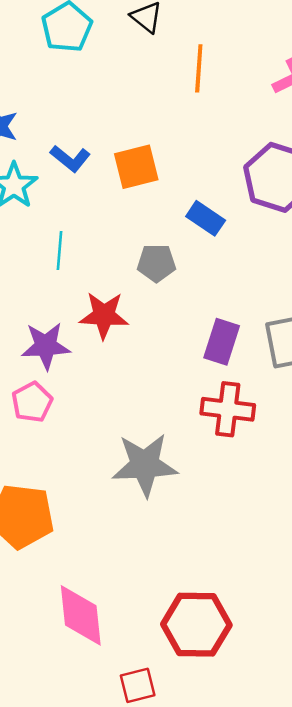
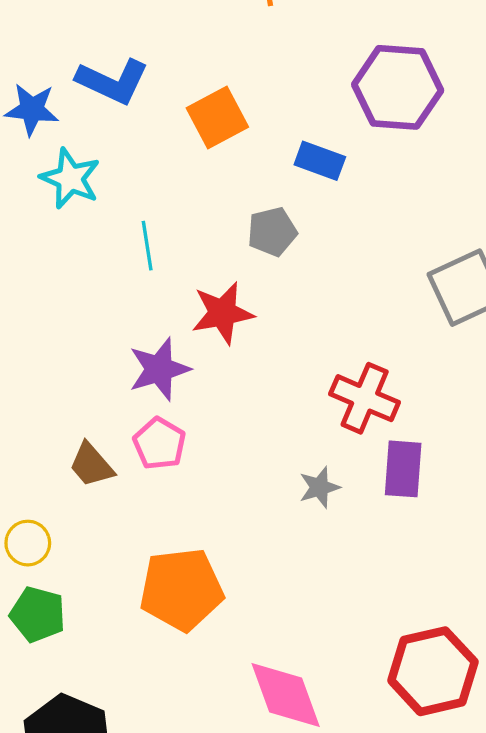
blue L-shape: (70, 159) -> (113, 81), moved, size x1.4
purple rectangle: (222, 342) -> (403, 469), moved
red cross: (228, 409) -> (365, 398), moved, turned 30
gray star: (145, 465) -> (319, 487), size x0.5

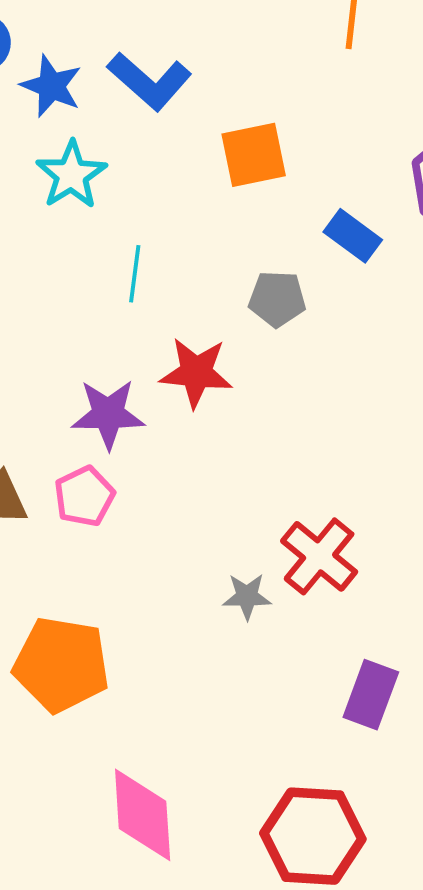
red cross: (365, 398) -> (319, 556), moved
purple rectangle: (403, 469) -> (371, 695), moved

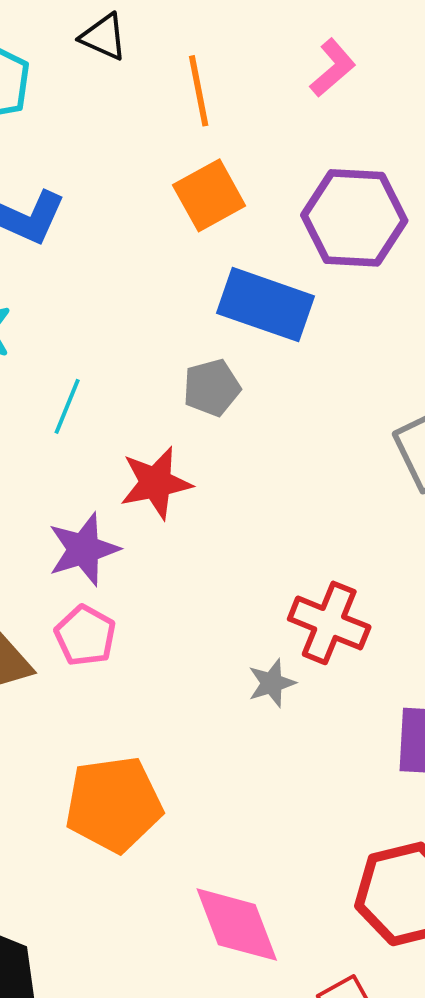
orange square: (254, 155) -> (209, 195), moved
blue rectangle: (353, 236) -> (266, 305), size x1.6
cyan line: (135, 274) -> (67, 406), turned 32

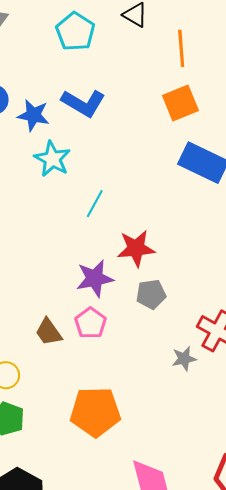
gray pentagon: (212, 388) -> (151, 294), moved

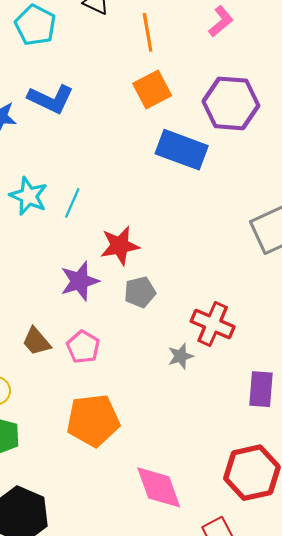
cyan star: (52, 159) -> (29, 196), moved
pink pentagon: (91, 323) -> (83, 347), moved

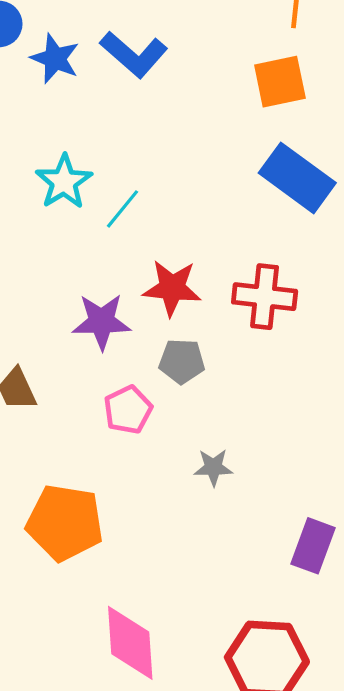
red cross: (213, 324) -> (265, 297), moved, turned -33
pink pentagon: (83, 347) -> (128, 410), moved

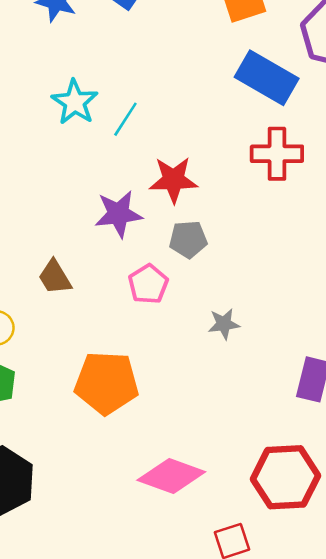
red cross: (265, 297) -> (277, 154), moved
pink diamond: (130, 643) -> (171, 476), turned -60

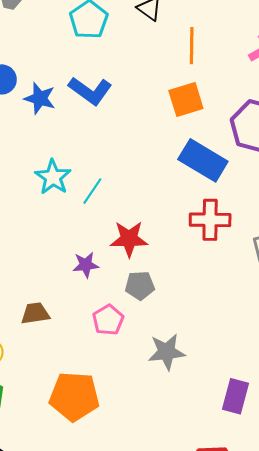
purple star: (118, 214) -> (86, 265), size x0.7
brown trapezoid: (55, 277) -> (35, 313), turned 112
gray star: (224, 324) -> (167, 352), size x1.5

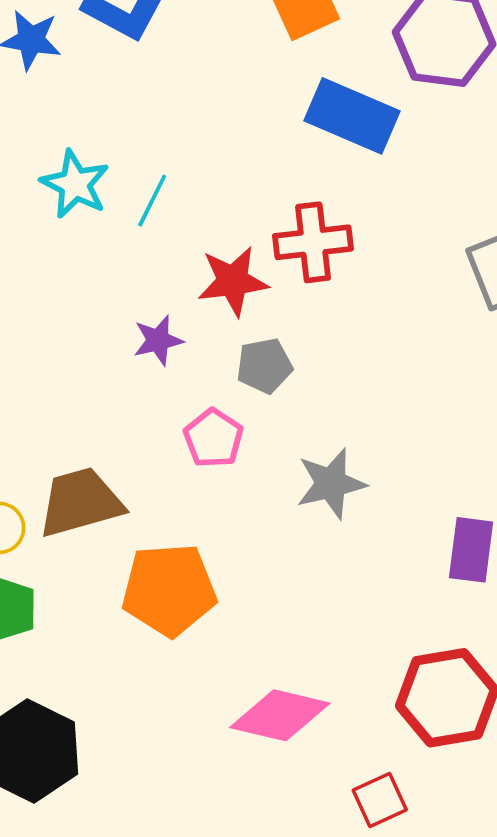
red cross: (210, 220) -> (313, 242), moved
brown trapezoid: (35, 313) -> (80, 502), moved, size x1.6

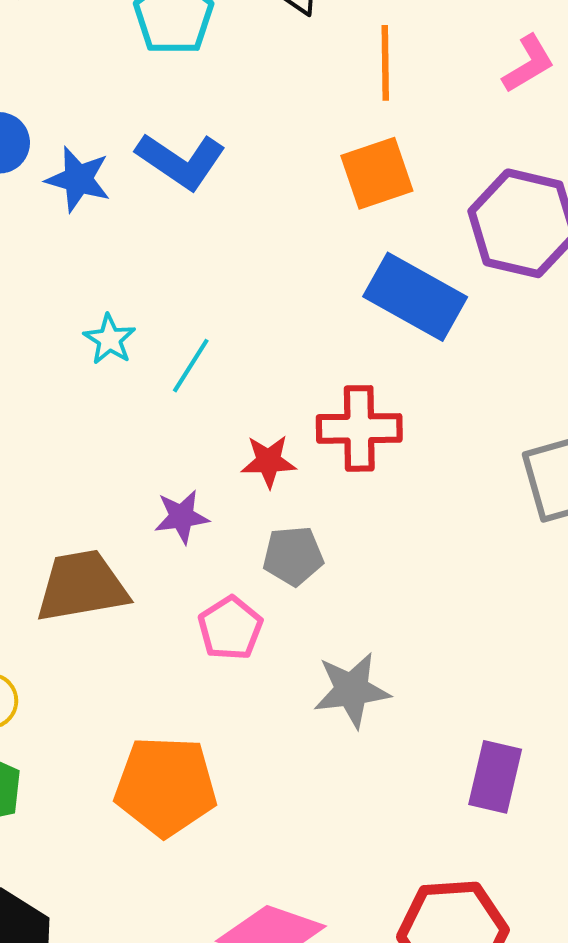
cyan star: (75, 184) -> (110, 339), size x0.7
red star: (233, 281) -> (269, 461), size x0.7
brown trapezoid: (80, 502) -> (82, 586), moved

